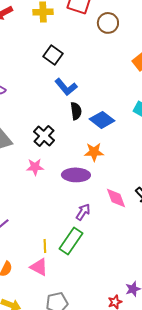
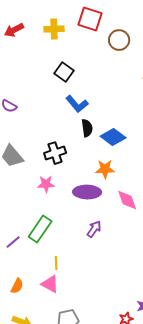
black cross: (44, 136) -> (55, 153), turned 30
pink diamond: (116, 198) -> (127, 200), moved
green rectangle: (71, 241) -> (40, 229), moved

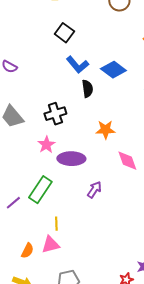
blue diamond: (113, 137) -> (113, 70), moved
pink star: (46, 184) -> (46, 145), turned -30
purple ellipse: (87, 192) -> (71, 159), moved
pink triangle: (50, 284) -> (50, 245), turned -42
orange semicircle: (17, 286) -> (27, 251), moved

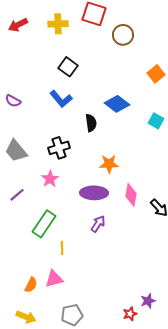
blue L-shape: (77, 65) -> (61, 99), moved
purple ellipse: (71, 159) -> (94, 193), moved
pink diamond: (127, 161) -> (131, 195), turned 30
purple line: (13, 203) -> (17, 195), moved
yellow line: (56, 224) -> (62, 248), moved

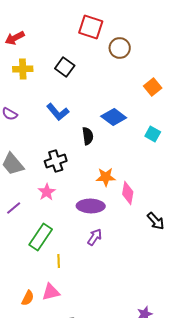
yellow cross: (58, 24) -> (23, 69), moved
black square: (68, 67) -> (65, 67), moved
pink diamond: (131, 195) -> (128, 193), moved

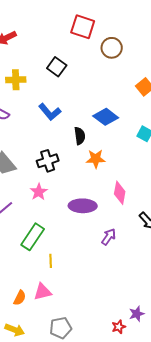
yellow cross: (23, 69) -> (16, 80), moved
orange star: (106, 177) -> (96, 159), moved
purple arrow: (95, 237) -> (109, 237), moved

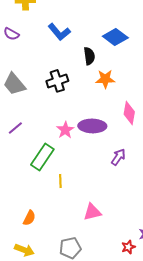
pink star: (39, 192) -> (65, 130), moved
pink triangle: (43, 292) -> (92, 212), moved

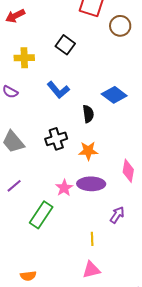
orange star: (105, 79) -> (88, 151), moved
yellow line: (60, 181) -> (92, 239), moved
orange semicircle: (29, 218) -> (28, 276), turned 56

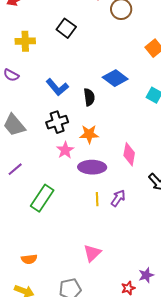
blue L-shape: (58, 90) -> (57, 87), moved
pink star: (64, 188) -> (65, 150), moved
yellow line: (92, 239) -> (97, 199), moved
pink triangle: (91, 270) -> (92, 253), turned -30

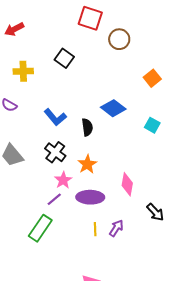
black cross: (57, 122) -> (55, 152), turned -35
orange star: (89, 134) -> (87, 164), turned -30
purple line: (15, 169) -> (54, 199), moved

